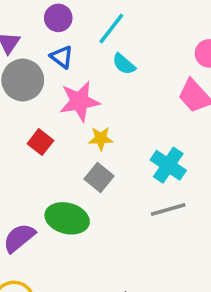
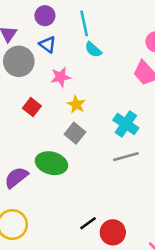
cyan line: (111, 29) -> (84, 23), turned -50
pink star: (79, 101) -> (61, 77), size x0.7
yellow star: (101, 139) -> (76, 104), turned 30

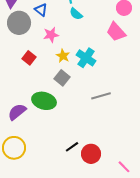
cyan cross: (126, 124) -> (86, 58), moved

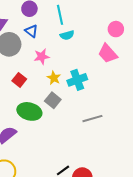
cyan semicircle: (76, 14) -> (67, 35), turned -56
cyan cross: (86, 58) -> (77, 80), turned 36
green ellipse: (44, 101) -> (29, 111), moved

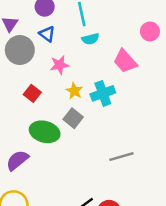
pink trapezoid: (108, 53) -> (125, 61), moved
gray line: (92, 119) -> (121, 157), moved

